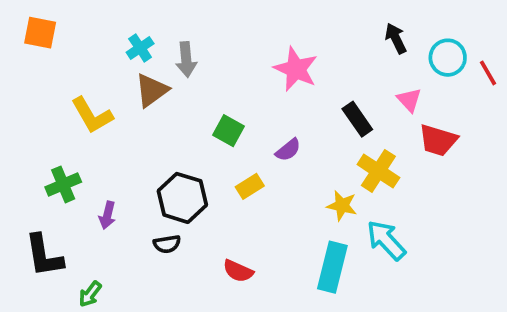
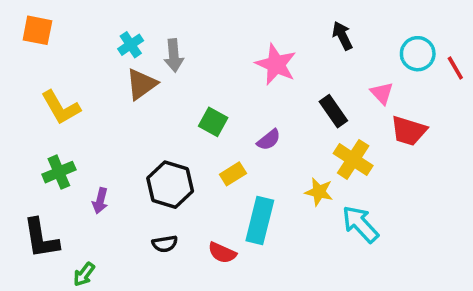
black arrow: (396, 38) -> (342, 36), moved
yellow L-shape: (92, 115) -> (61, 107), moved
black semicircle: (167, 244) -> (165, 244), moved
cyan rectangle: (332, 267) -> (260, 220), moved

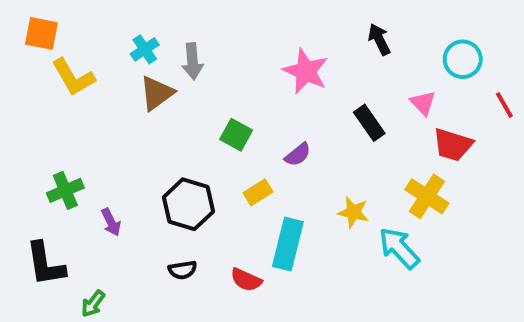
red line: (455, 68) -> (504, 105), moved
yellow L-shape: (61, 107) -> (73, 77), moved
yellow cross: (353, 159) -> (427, 196), moved
purple arrow: (100, 201) -> (111, 222), turned -40

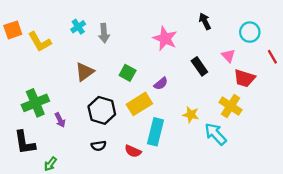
orange square: (41, 33) -> (13, 30), moved, turned -30
brown triangle: (157, 93) -> (85, 72), moved
green cross: (65, 190) -> (35, 103), size x1.4
yellow rectangle: (258, 192) -> (139, 104), size x1.6

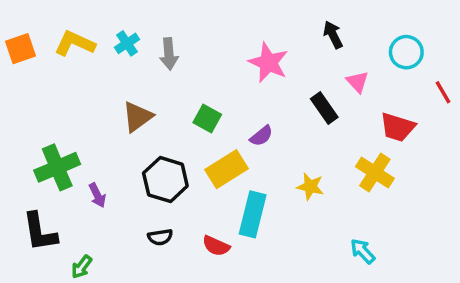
yellow L-shape: (40, 42) -> (75, 43), moved, turned 145
pink triangle: (228, 56) -> (357, 82), moved
cyan arrow: (215, 134) -> (363, 251), moved, size x0.7

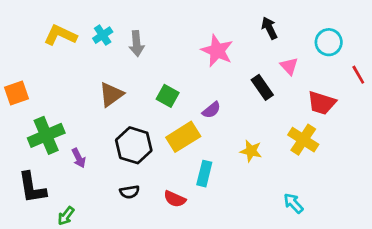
orange square: (21, 49) -> (16, 93), moved
cyan rectangle: (253, 214) -> (204, 174), size x0.7

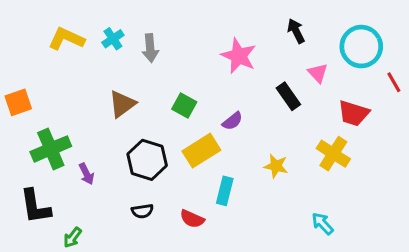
cyan circle: (329, 42) -> (361, 47), size x1.4

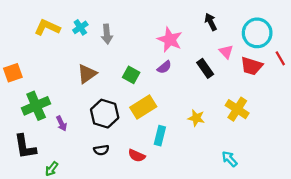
red trapezoid: (354, 113) -> (252, 66), moved
purple semicircle: (232, 121) -> (164, 67), moved

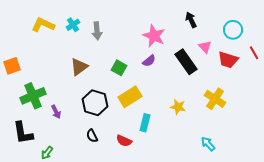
cyan circle: (257, 33) -> (233, 30), size x0.7
black rectangle: (205, 68) -> (186, 62), size x1.4
black semicircle: (101, 150) -> (92, 136), turned 72

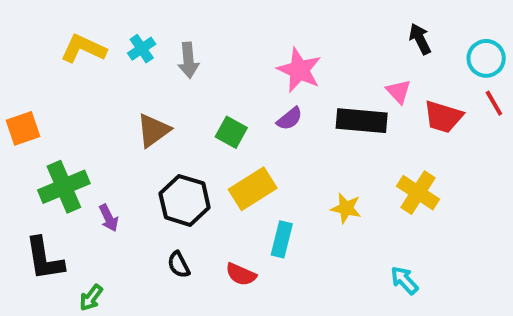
black arrow: (191, 20) -> (420, 39), moved
cyan circle: (233, 30) -> (486, 58), moved
black rectangle: (186, 62) -> (362, 121), turned -50

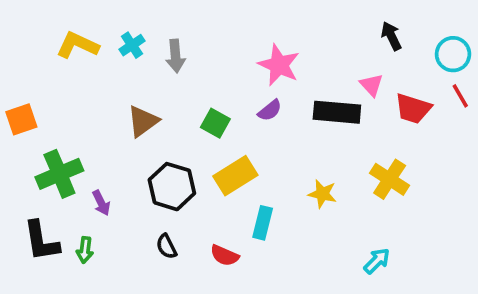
cyan arrow: (404, 280) -> (377, 261), turned 88
green arrow: (91, 298) -> (85, 250), moved, turned -30

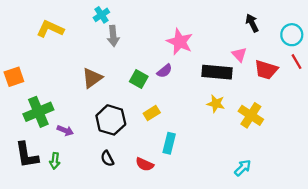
cyan cross: (132, 45) -> (101, 15), moved
purple semicircle: (270, 110) -> (165, 71), moved
yellow rectangle: (235, 176) -> (152, 113), size x0.6
yellow star: (322, 194) -> (216, 104), moved
purple arrow: (101, 203) -> (65, 130), turned -42

